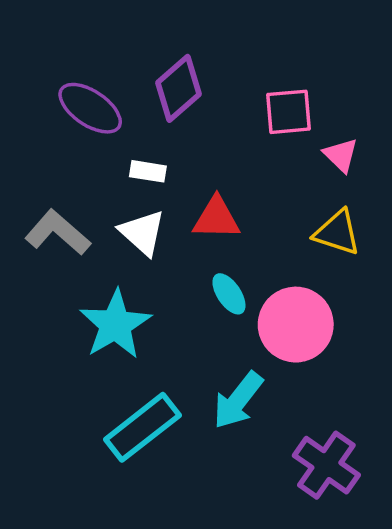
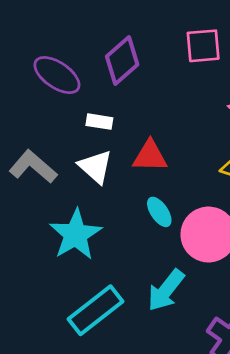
pink square: (288, 112) -> (203, 46), moved

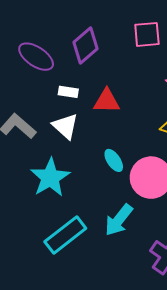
red triangle: (150, 156) -> (107, 101), moved

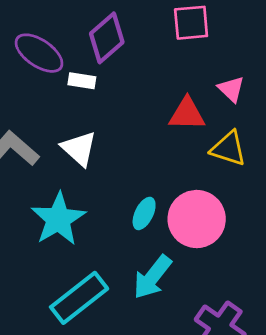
white rectangle: (68, 92) -> (82, 81), moved
red triangle: (107, 101) -> (187, 114), moved
cyan ellipse: (114, 160) -> (144, 213), moved, turned 60

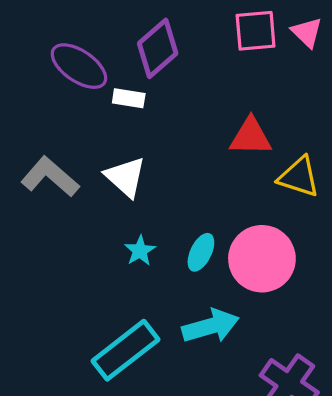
pink triangle: (231, 89) -> (307, 32), moved
cyan star: (58, 219) -> (140, 251), moved, size x0.5
cyan arrow: (152, 277) -> (211, 326), turned -144

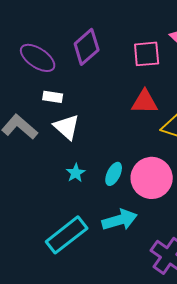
pink square: (256, 31) -> (147, 54), moved
white rectangle: (129, 98) -> (53, 97), moved

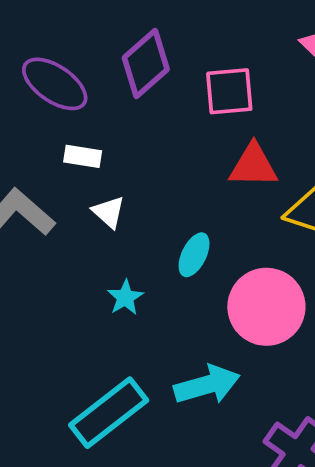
pink square: (147, 54) -> (229, 91), moved
white triangle: (67, 127) -> (109, 212), size x0.7
cyan ellipse: (114, 174) -> (194, 255), moved

